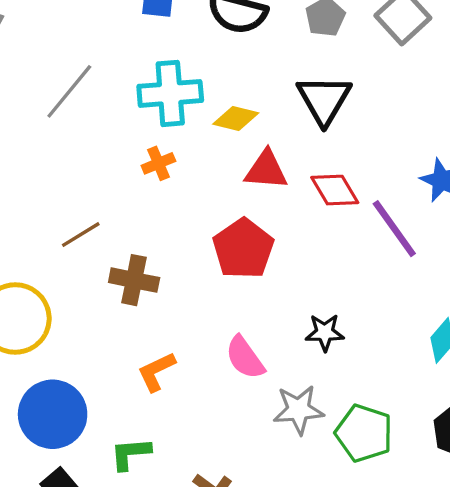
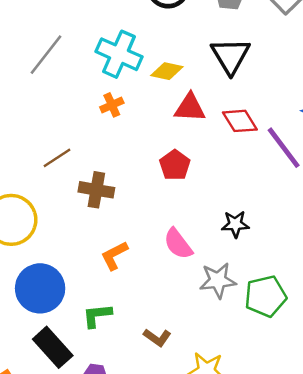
cyan cross: (170, 93) -> (119, 54), turned 30
red pentagon: (243, 249) -> (175, 165), size x0.7
green pentagon: (364, 433) -> (266, 296), turned -30

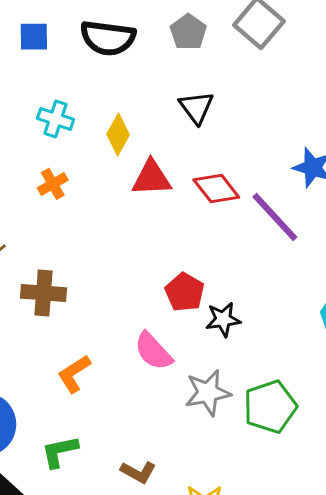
cyan cross: (119, 54) -> (56, 119), size x0.6
black triangle: (230, 56) -> (196, 107), size x0.7
yellow diamond: (167, 71) -> (118, 134), turned -68
red pentagon: (175, 165) -> (185, 292), moved

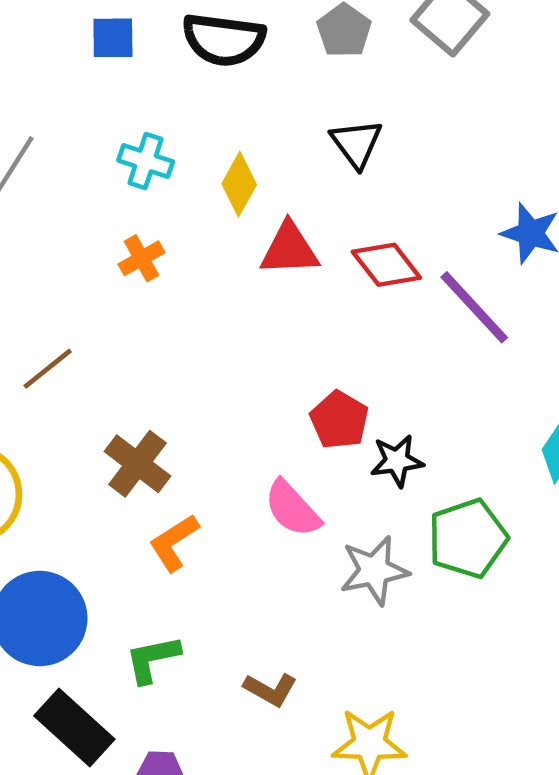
brown cross: (44, 293) -> (137, 464), moved, turned 33
green pentagon: (270, 407) -> (468, 538), moved

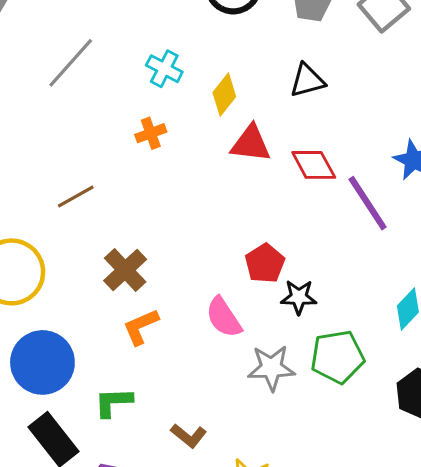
black triangle: (356, 143) -> (307, 80), turned 42

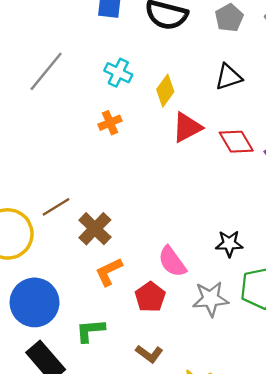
red triangle: (251, 144) -> (187, 127), turned -32
brown line: (76, 196) -> (56, 207), moved
red pentagon: (265, 263) -> (150, 297), moved

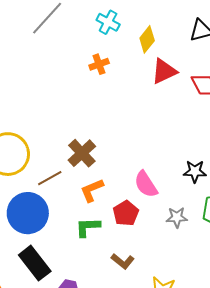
brown line: (56, 207) -> (50, 178), moved
gray star: (211, 299) -> (177, 217), size x0.7
green L-shape: (90, 331) -> (88, 227), moved

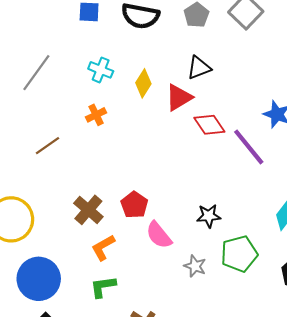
red triangle: (164, 71) -> (179, 97), moved
brown line: (50, 178) -> (48, 146), moved
red pentagon: (126, 213) -> (134, 205), moved
gray star: (177, 217) -> (195, 266), turned 30

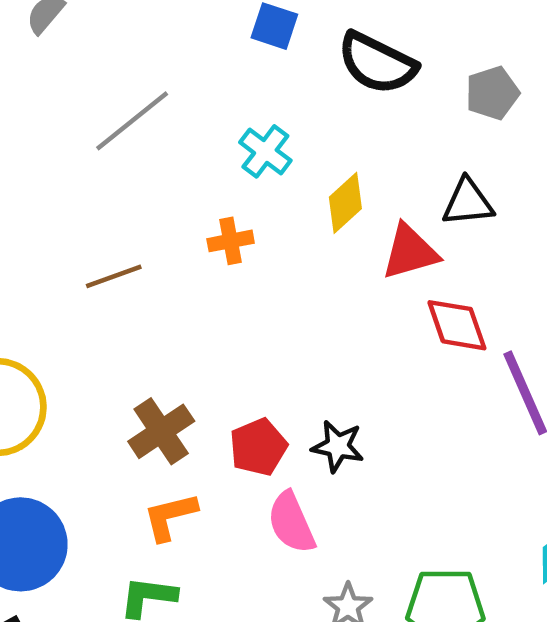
black star: (209, 216) -> (338, 446), moved

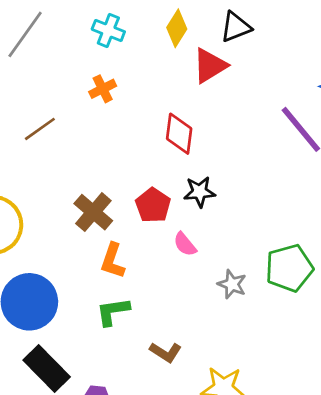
yellow diamond: (345, 203) -> (177, 28), moved
red diamond: (457, 325) -> (179, 134), moved, turned 42
orange L-shape: (170, 517) -> (113, 261), turned -42
pink semicircle: (291, 523) -> (185, 244), size x0.7

